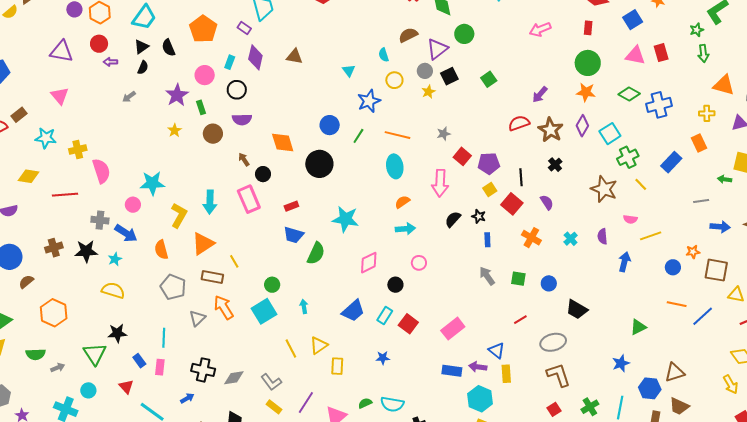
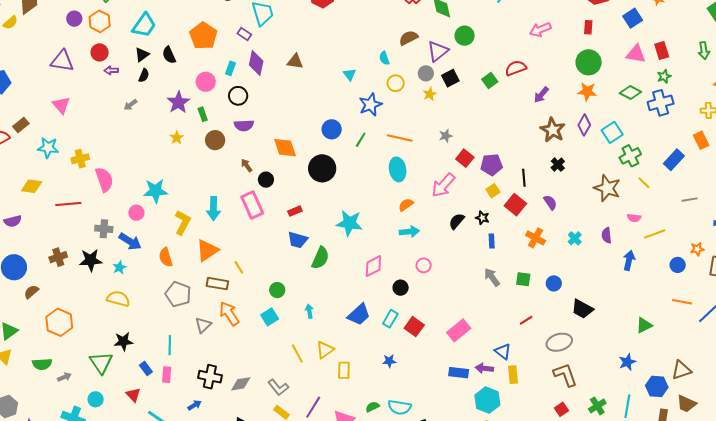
green star: (697, 30) -> (664, 76), moved
red semicircle: (519, 123) -> (516, 68), moved
pink arrow: (440, 183) -> (443, 185), turned 40
gray line: (701, 201) -> (690, 200), moved
cyan square: (264, 311) -> (270, 317), size x0.7

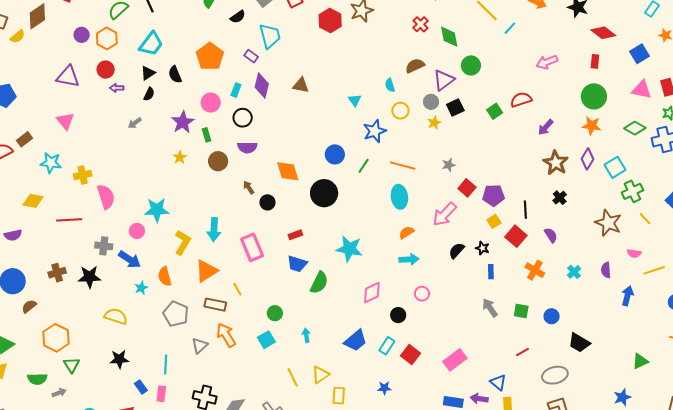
pink rectangle: (252, 205) -> (252, 247), moved
cyan star: (119, 268) -> (141, 288), moved
green triangle: (101, 363) -> (72, 365), moved, size x0.7

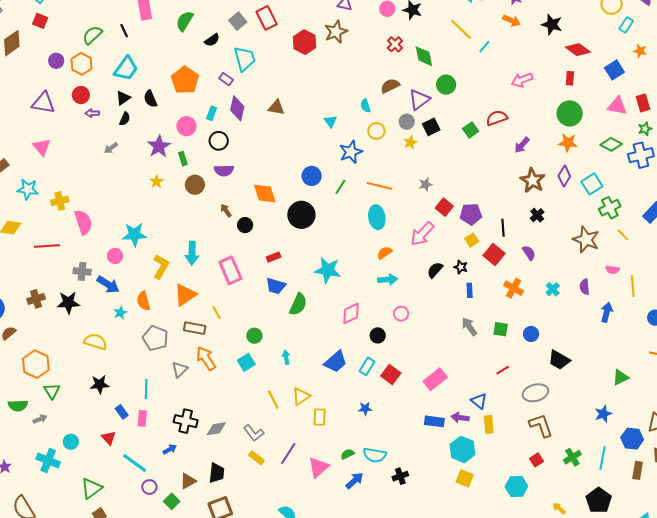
yellow line: (654, 270) -> (633, 286), turned -75

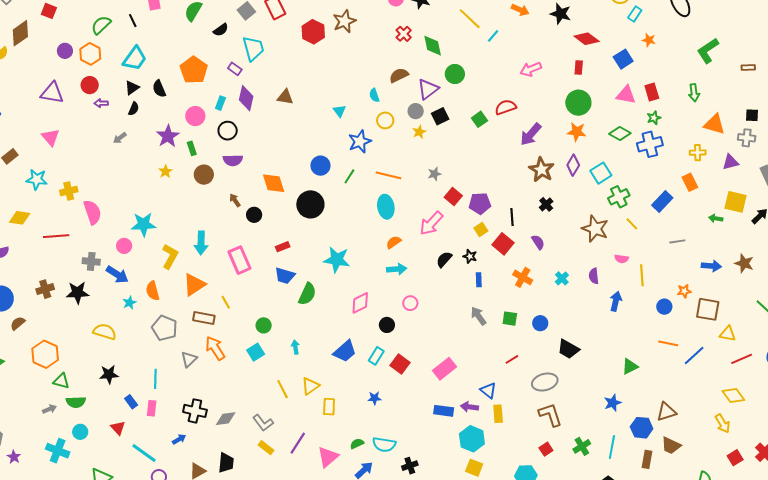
purple arrow: (522, 145) -> (531, 134), size x1.4
green triangle: (52, 391) -> (61, 381), turned -42
green semicircle: (18, 406) -> (76, 402), moved

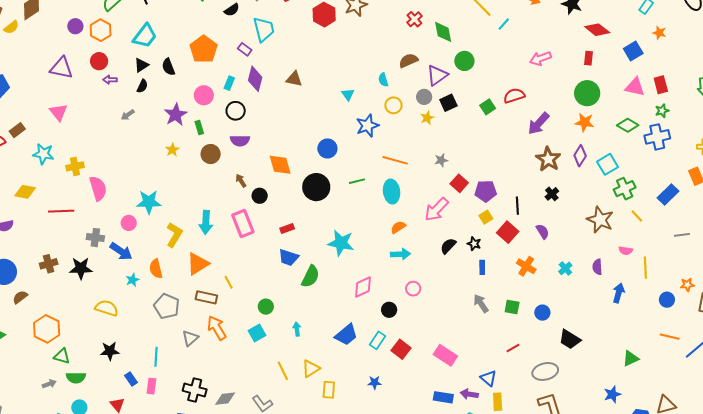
green line: (349, 176) -> (357, 181), moved, turned 42
pink rectangle: (240, 260) -> (243, 224), moved
pink rectangle: (444, 369) -> (445, 355), turned 70

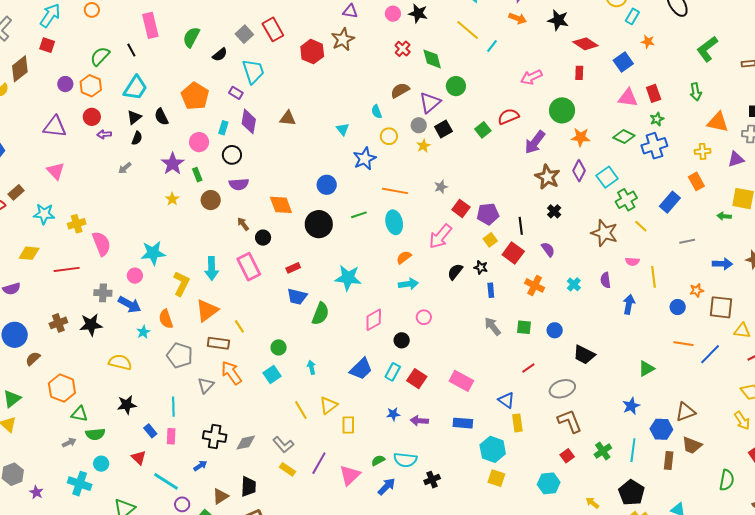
green circle: (587, 93) -> (562, 110), moved
purple arrow: (469, 394) -> (419, 421), moved

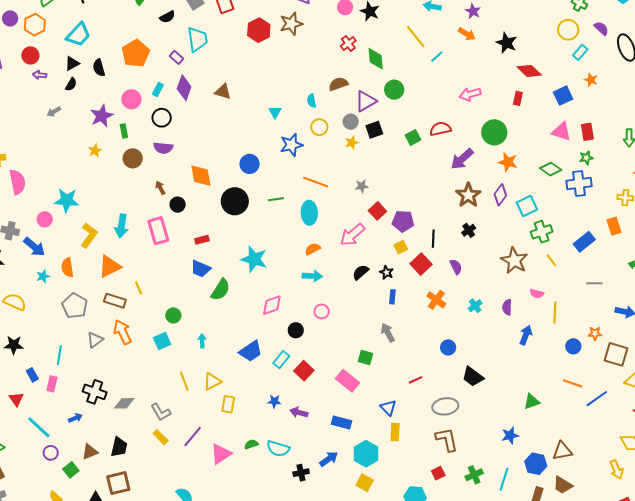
green square: (524, 327) -> (366, 358), moved
blue arrow: (387, 487) -> (329, 459), moved

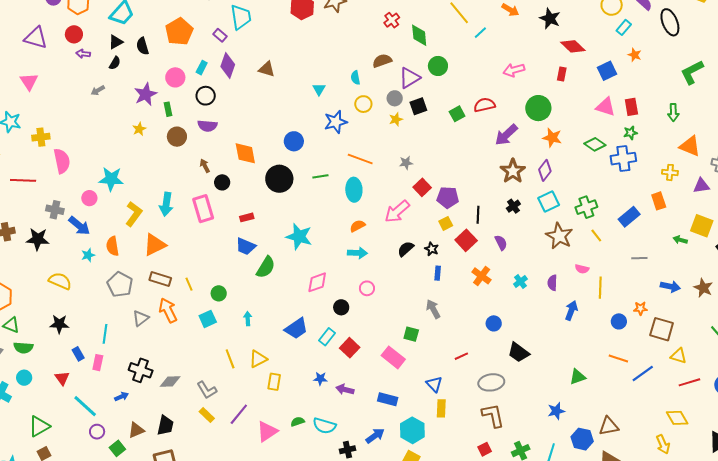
cyan square: (527, 206) -> (549, 202), moved
yellow line: (139, 288) -> (189, 284), moved

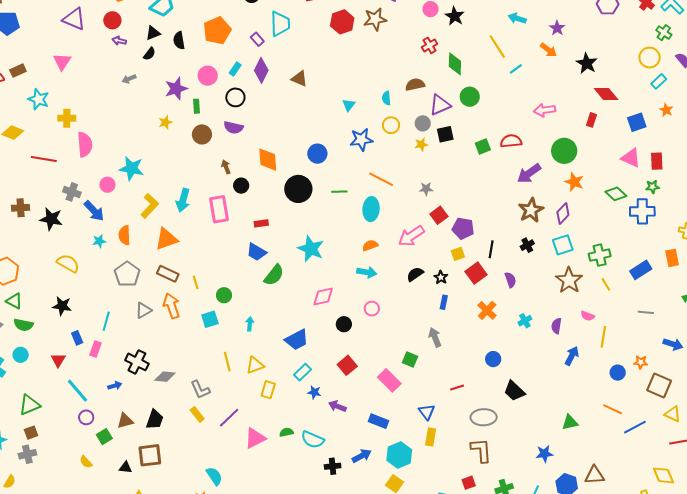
cyan rectangle: (327, 337) -> (303, 372), moved

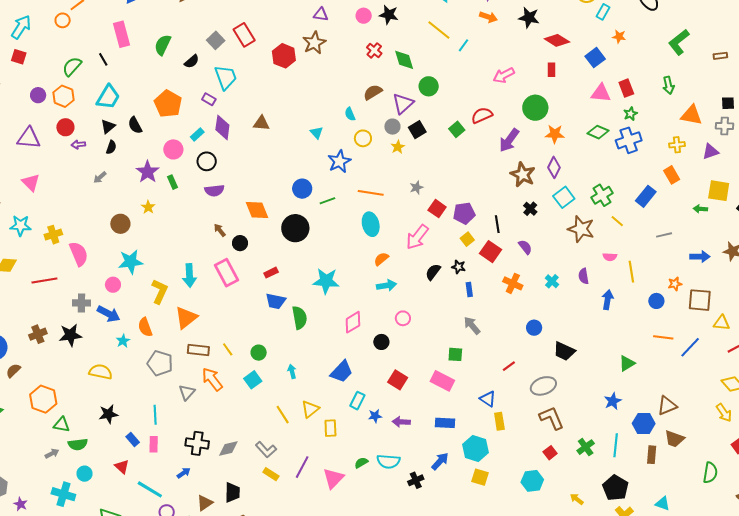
cyan rectangle: (235, 69) -> (197, 134), turned 32
brown circle: (202, 134) -> (120, 224), moved
green line: (339, 192) -> (327, 201), moved
green semicircle: (274, 275) -> (300, 318), turned -30

